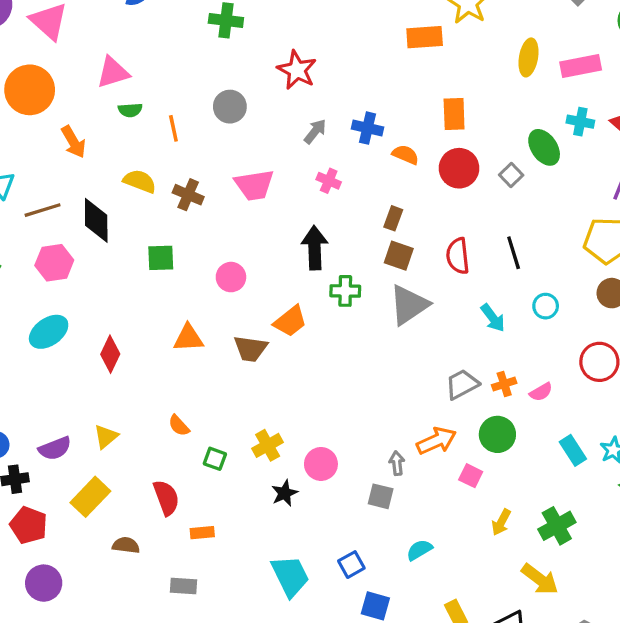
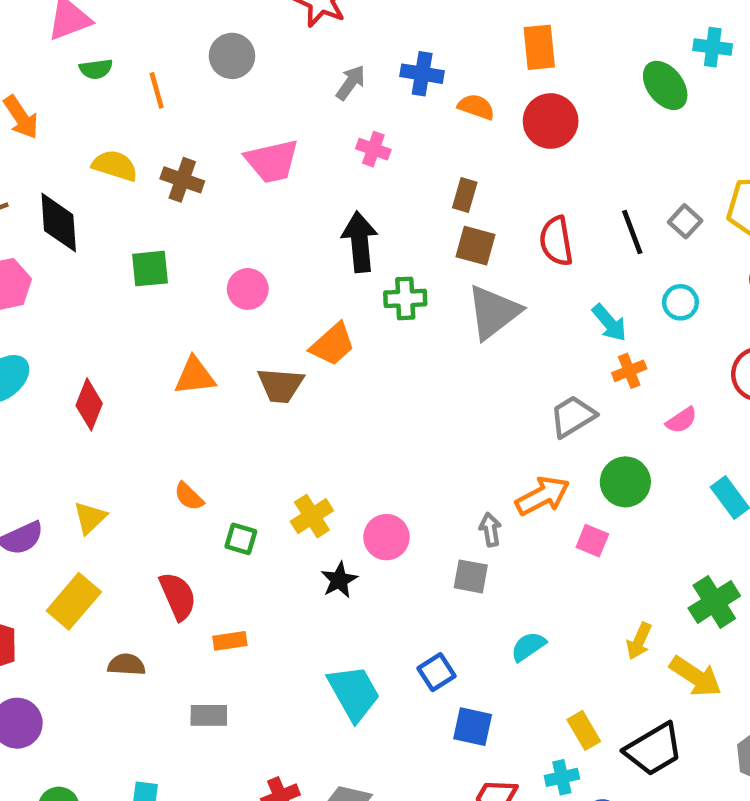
gray square: (511, 175) -> (685, 221), moved
orange cross: (504, 384) -> (629, 371), moved
yellow arrow: (501, 522) -> (639, 641), moved

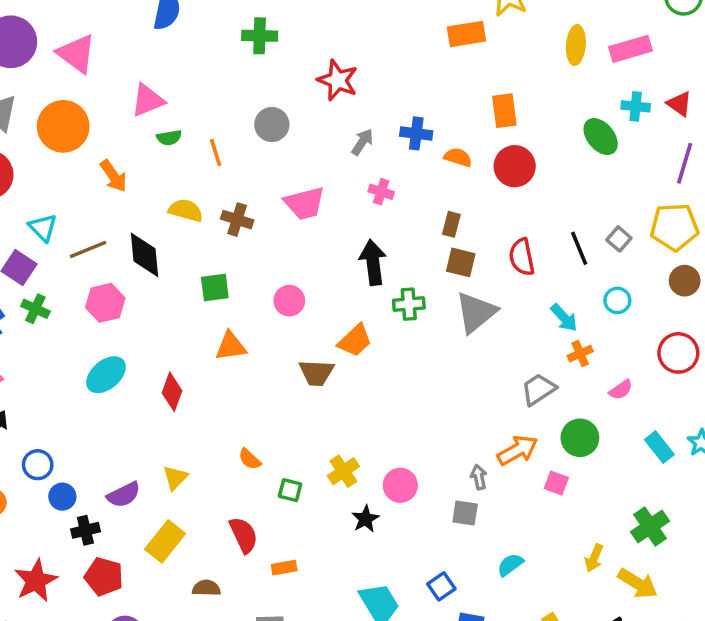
orange triangle: (195, 376) -> (231, 346), moved

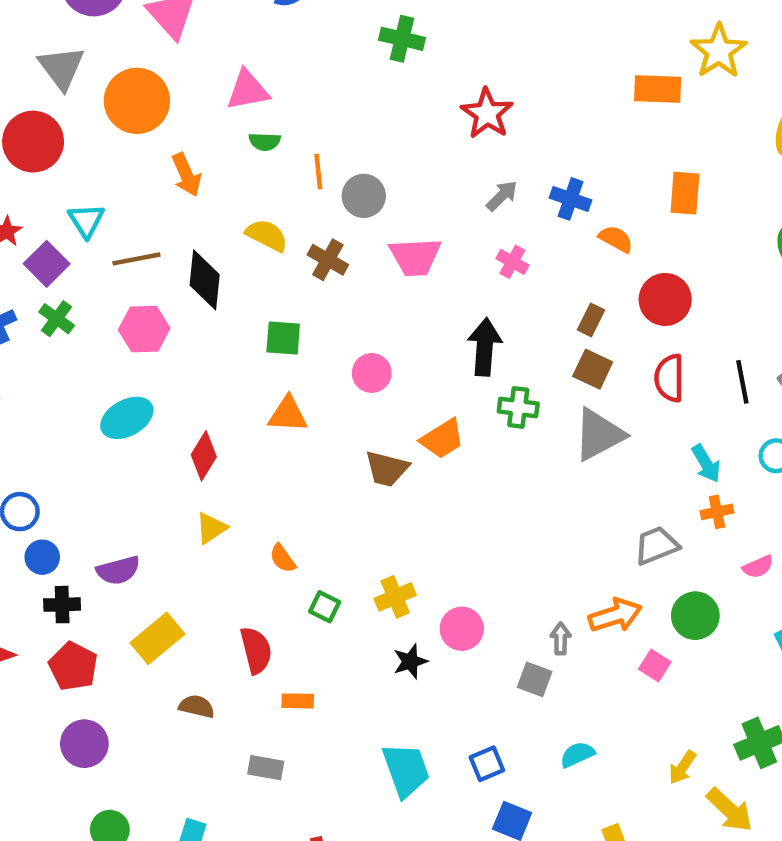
gray circle: (272, 125) -> (364, 196), moved
red circle: (515, 166) -> (665, 299), moved
yellow triangle: (175, 478) -> (211, 528), moved

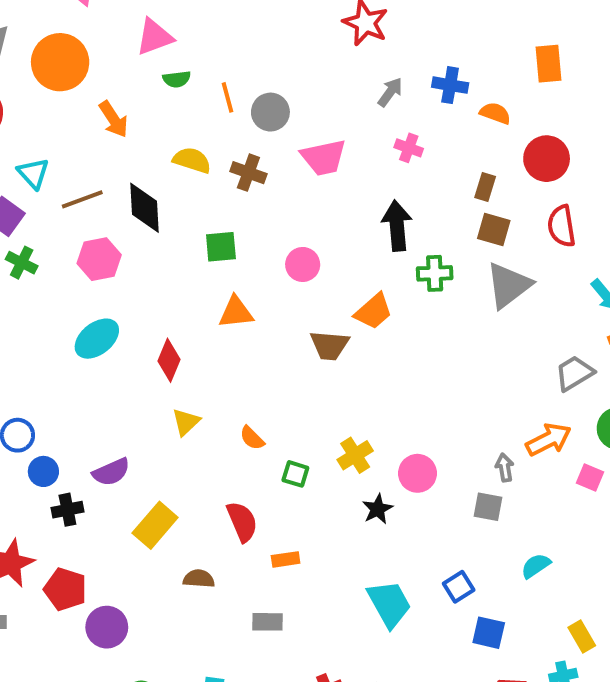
red pentagon: (73, 666) -> (65, 589), moved

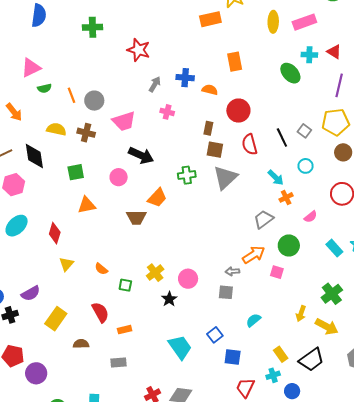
black arrow: (397, 226) -> (141, 155), moved, turned 125
gray arrow: (505, 468) -> (232, 271), turned -80

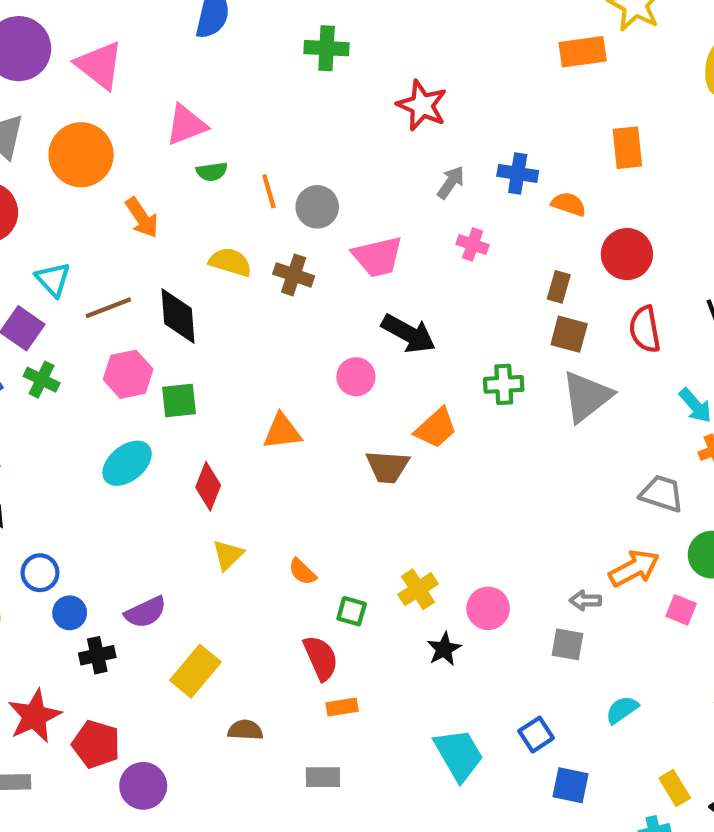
green square: (76, 172) -> (179, 401), moved
gray trapezoid: (264, 219) -> (662, 494), turned 50
red semicircle: (100, 312) -> (321, 658), moved

